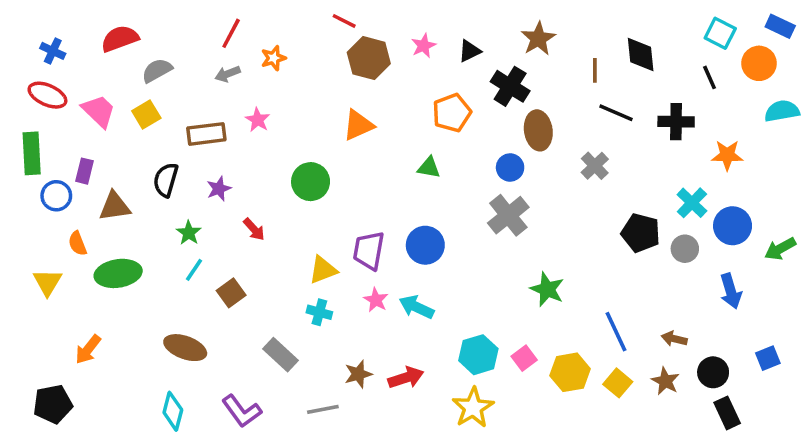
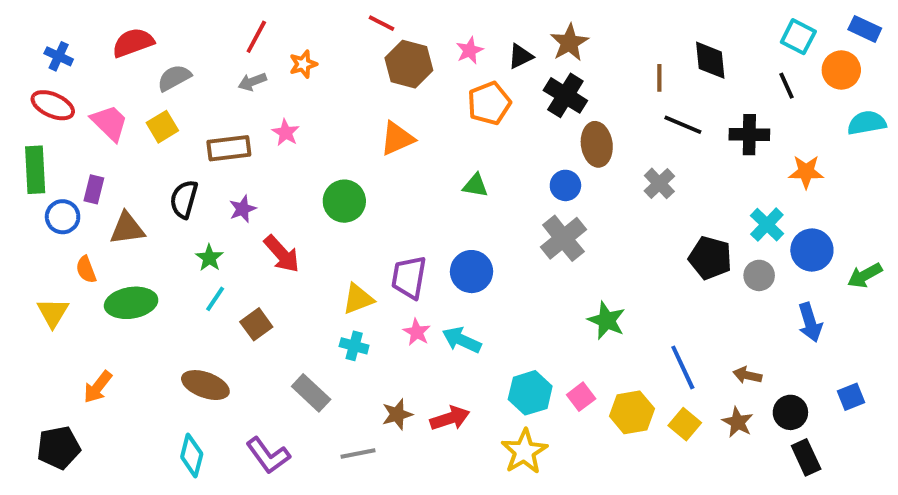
brown star: (538, 39) -> (569, 43), moved
orange pentagon: (452, 113) -> (489, 103), moved
red arrow: (254, 229) -> (282, 254), size x1.5

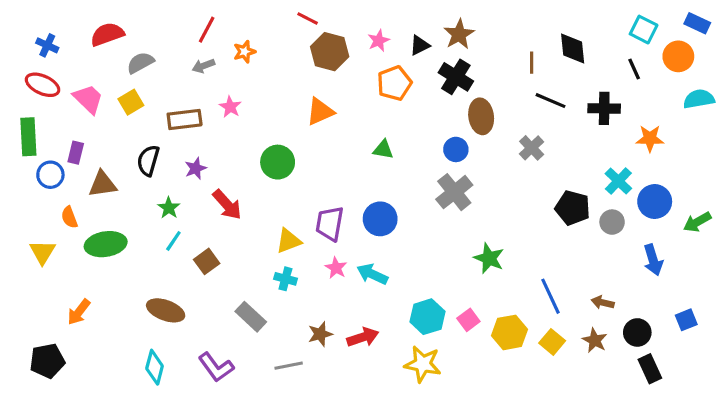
yellow star: (524, 452) -> (423, 364), turned -30

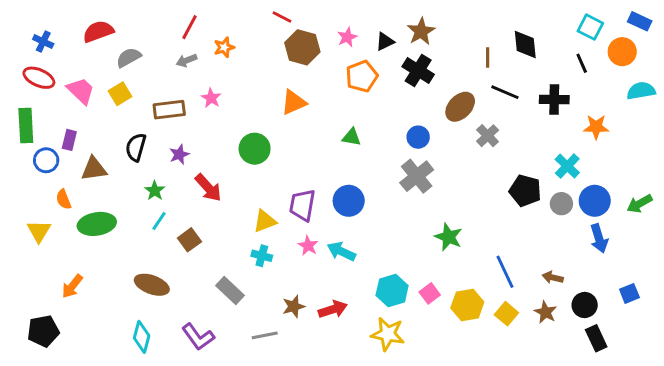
brown ellipse: (481, 116) -> (460, 107), moved, turned 52
blue circle: (655, 202) -> (595, 201), moved

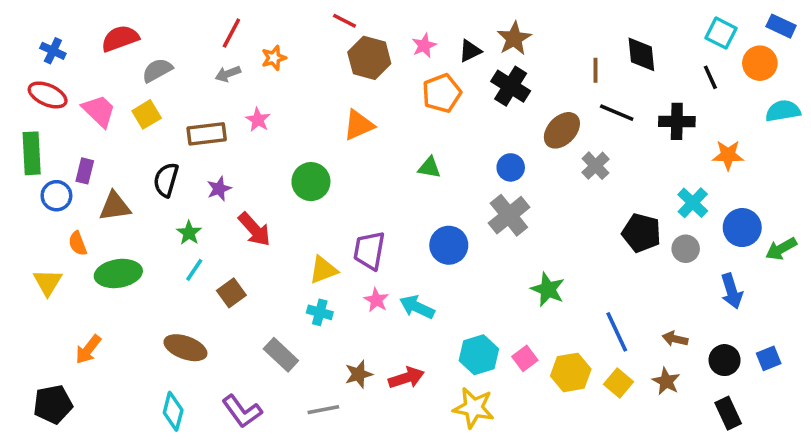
blue circle: (349, 201) -> (449, 245), moved
blue circle: (595, 201) -> (742, 228), moved
black circle: (585, 305) -> (725, 360), moved

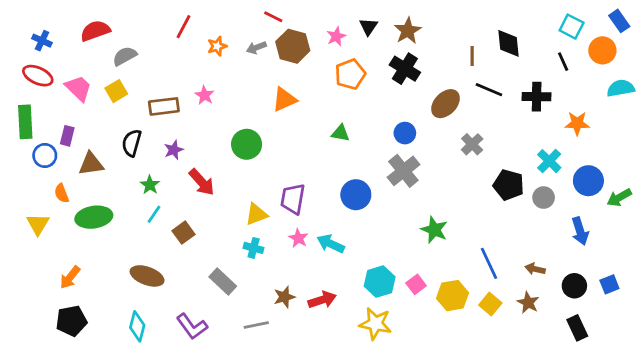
blue rectangle: (781, 26) -> (619, 21), turned 30
black triangle: (470, 51) -> (368, 27), moved, turned -30
gray arrow: (228, 74) -> (256, 48), moved
gray cross: (595, 166) -> (472, 144), moved
black pentagon: (53, 404) -> (71, 321), moved

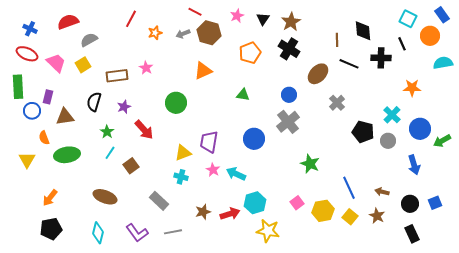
pink star: (336, 36) -> (237, 16), moved
black cross: (537, 97) -> (381, 58), moved
cyan hexagon: (380, 282) -> (255, 203), moved
gray line: (256, 325) -> (173, 232), moved

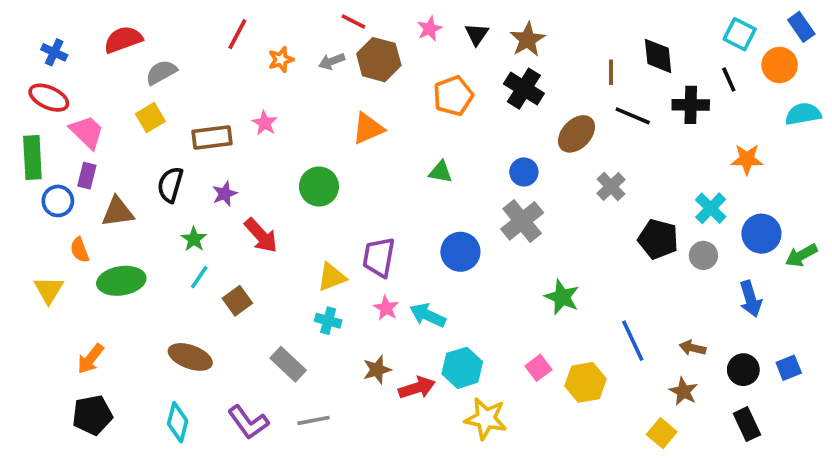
pink trapezoid: (56, 63) -> (87, 132), moved
brown star: (203, 212) -> (377, 370), moved
yellow square: (350, 217) -> (662, 433), moved

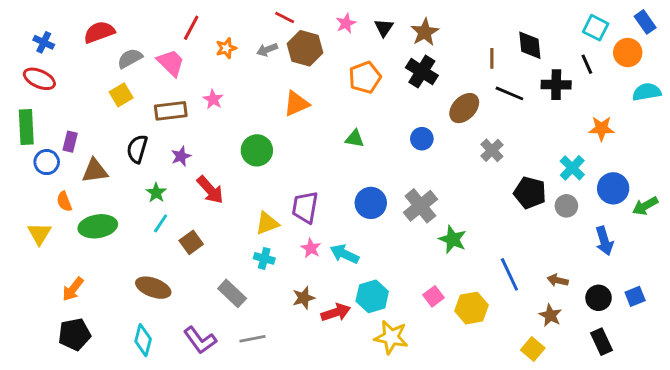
pink trapezoid: (87, 132) -> (171, 63), moved
gray cross: (522, 221) -> (420, 206), moved

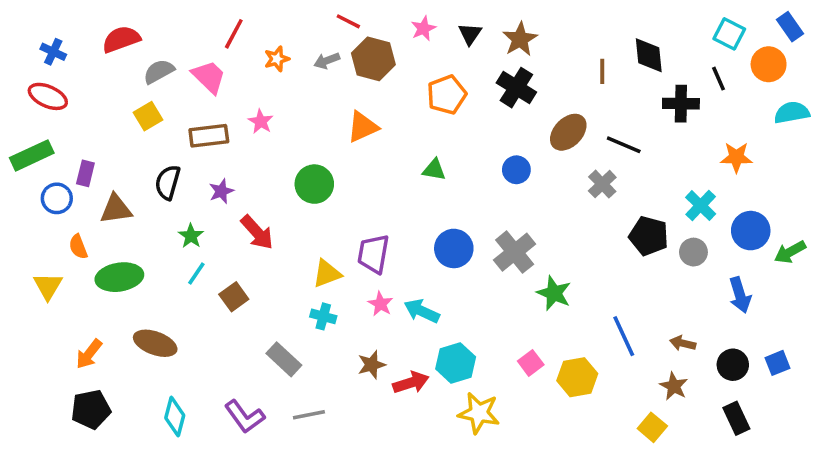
black line: (509, 93) -> (624, 145), moved
green rectangle: (26, 127) -> (32, 155), turned 68
brown ellipse: (153, 288) -> (155, 343), moved

